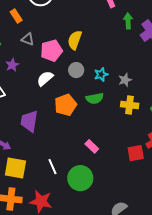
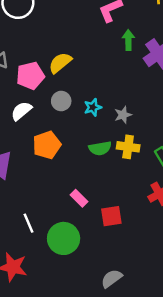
yellow semicircle: (75, 40) -> (60, 63), turned 30
green semicircle: (95, 98) -> (100, 148), moved
red square: (136, 153) -> (111, 216), moved

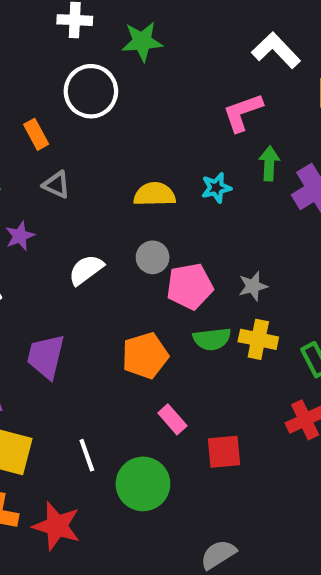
yellow semicircle: (60, 63) -> (155, 194), turned 35
pink pentagon: (30, 76) -> (190, 286), moved
cyan star: (93, 107) -> (216, 188), moved
orange pentagon: (47, 145) -> (145, 356), moved

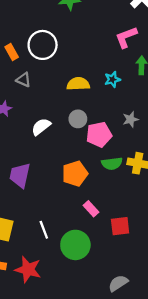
white circle: (91, 91) -> (43, 45), moved
gray star: (253, 286) -> (130, 119), moved

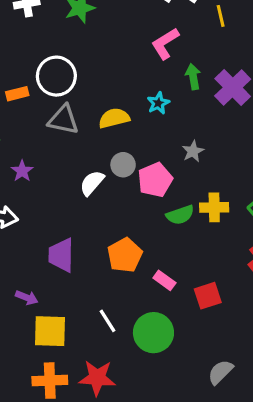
orange rectangle: (12, 52) -> (17, 94), turned -63
gray triangle: (24, 80) -> (63, 120), moved, size x1.5
white semicircle: (41, 127) -> (92, 183), moved
orange pentagon: (75, 174) -> (125, 255), moved

